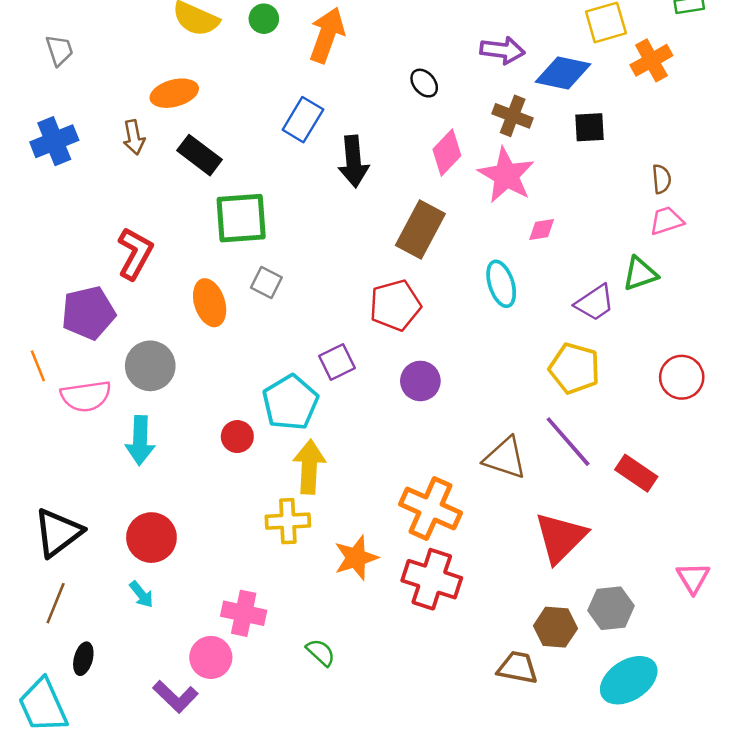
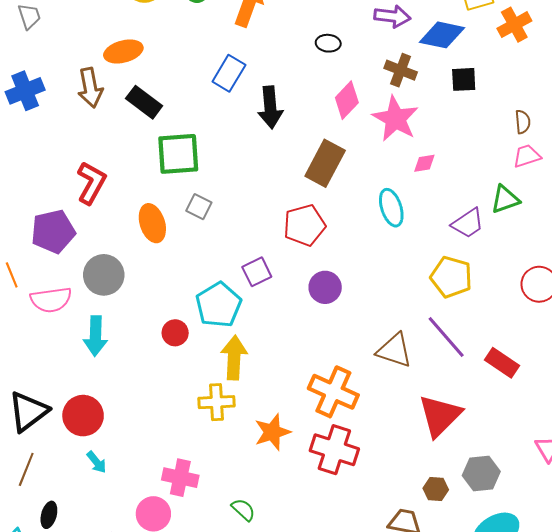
black ellipse: (424, 83) -> (328, 43), turned -45
brown arrow: (134, 137) -> (90, 88), size x1.4
red circle: (151, 538) -> (83, 416), moved
brown hexagon: (555, 627) -> (436, 489), size x0.7

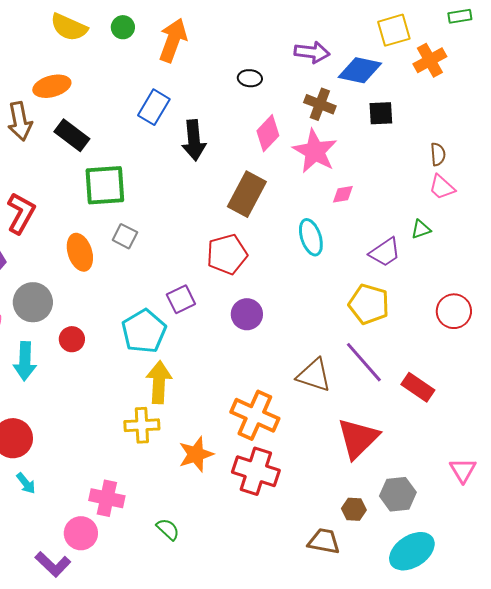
pink trapezoid: (527, 156) -> (442, 187), turned -120
green triangle: (505, 199) -> (421, 229), size x0.7
red circle: (175, 333) -> (72, 339), moved

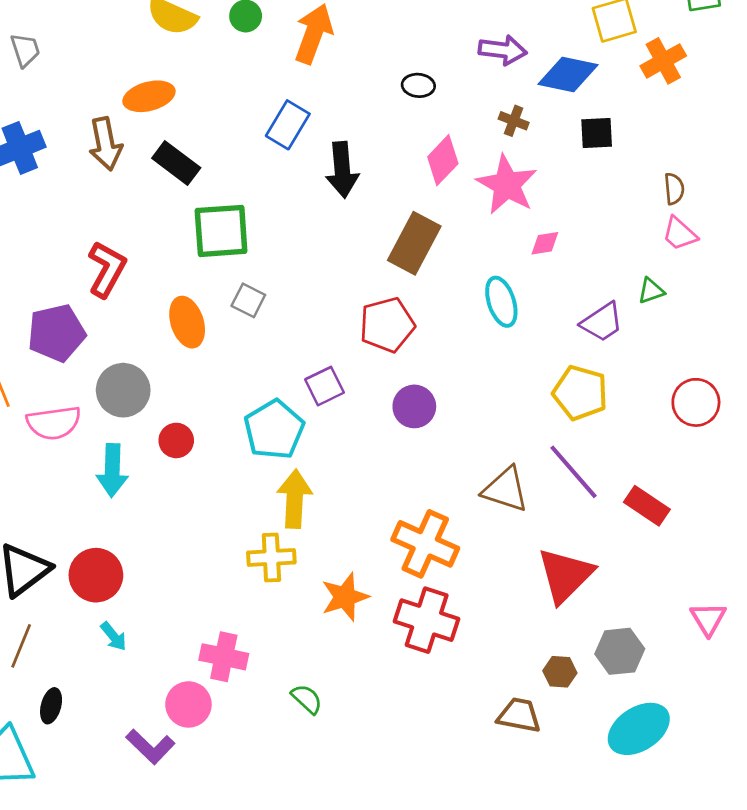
brown cross: (320, 104) -> (514, 121), size x0.7

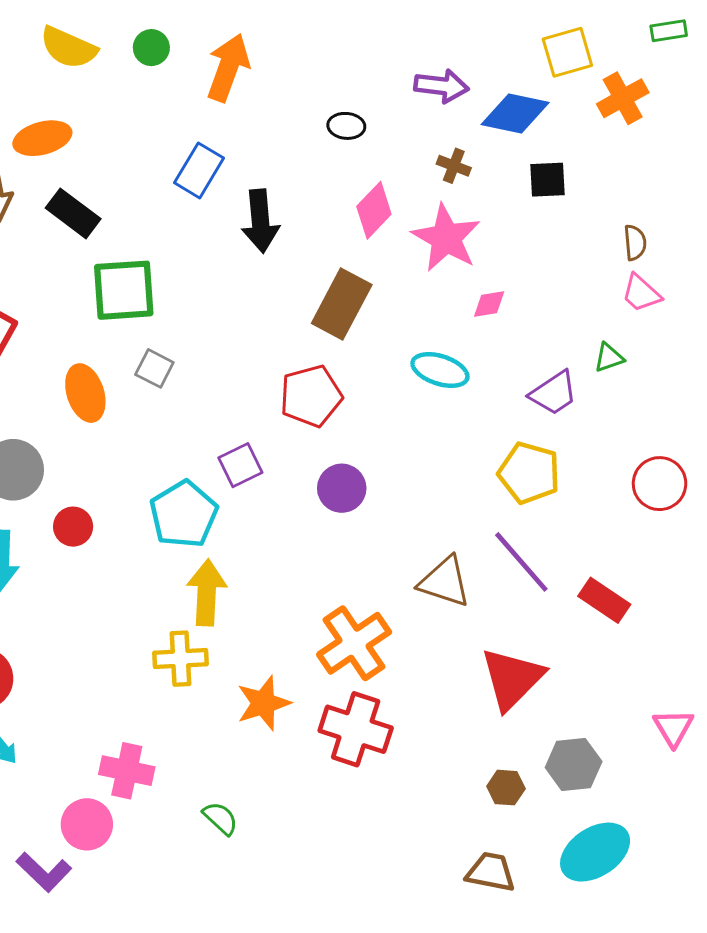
cyan ellipse: (501, 302) -> (440, 370), turned -54
orange cross: (425, 544) -> (354, 643), turned 32
brown trapezoid: (519, 715) -> (491, 872), moved

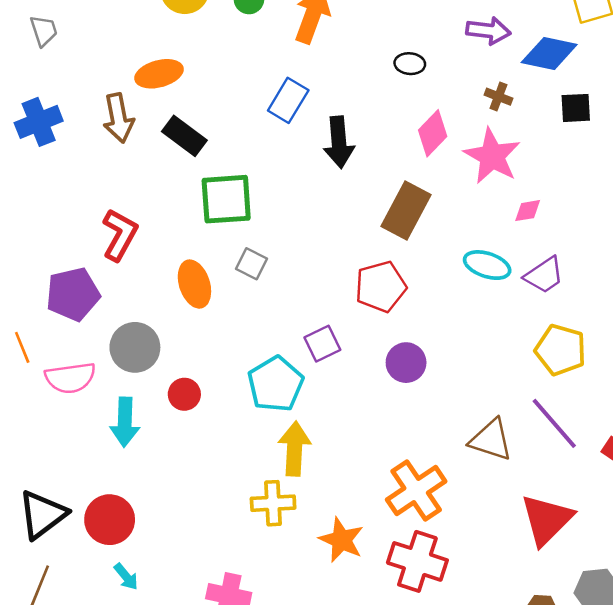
purple trapezoid: (554, 393) -> (544, 275), moved
orange star: (263, 703) -> (341, 540), turned -30

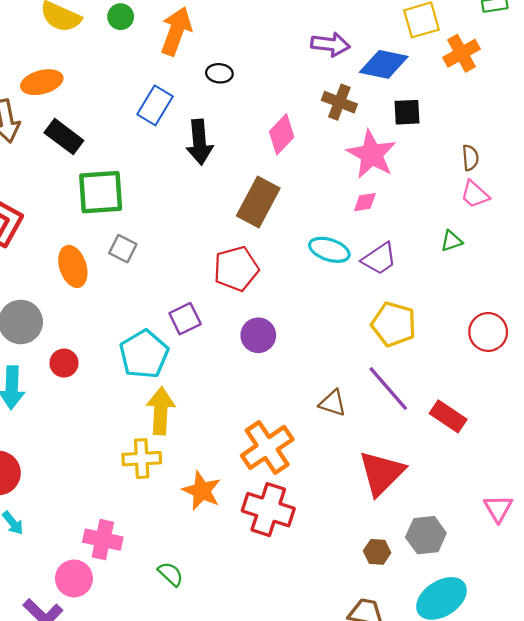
black ellipse: (410, 64) -> (219, 73), moved
brown cross: (498, 97) -> (339, 102), size x1.4
pink star: (492, 156) -> (372, 154), moved
brown triangle: (491, 440) -> (333, 403), size x0.7

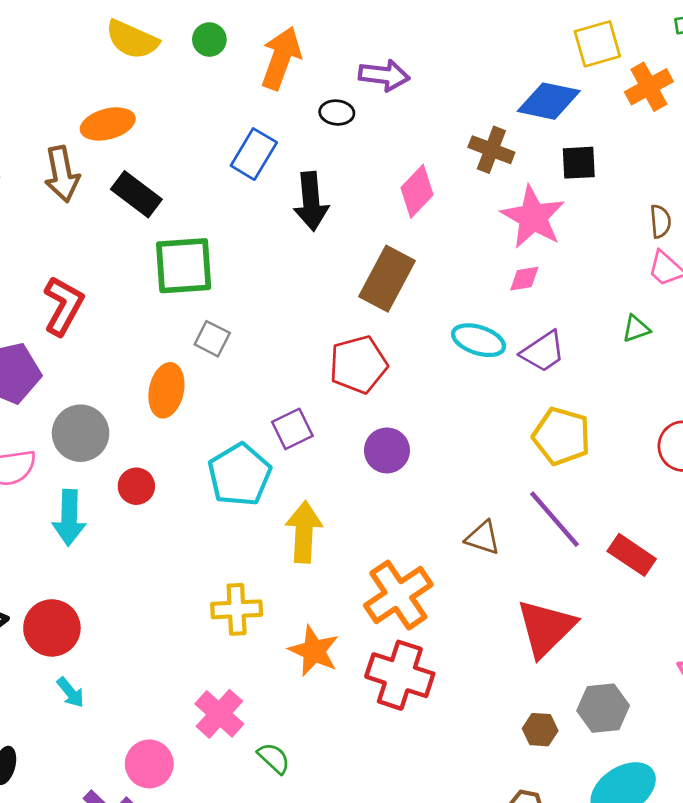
purple arrow: (330, 44) -> (384, 75), moved
orange ellipse: (73, 266) -> (166, 390), moved, turned 30
yellow arrow: (161, 411) -> (304, 532), moved
pink cross: (103, 540) -> (219, 714), moved, turned 30

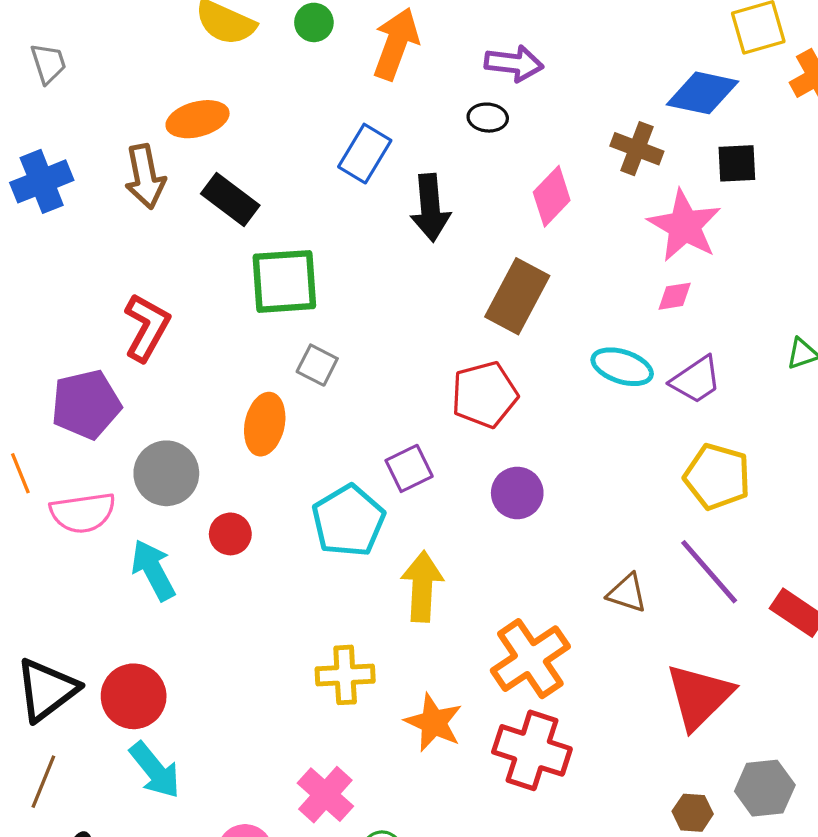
black ellipse: (337, 113) -> (488, 118), moved
cyan arrow: (69, 518) -> (153, 570), turned 150
cyan arrow: (71, 692) -> (155, 770), size x1.6

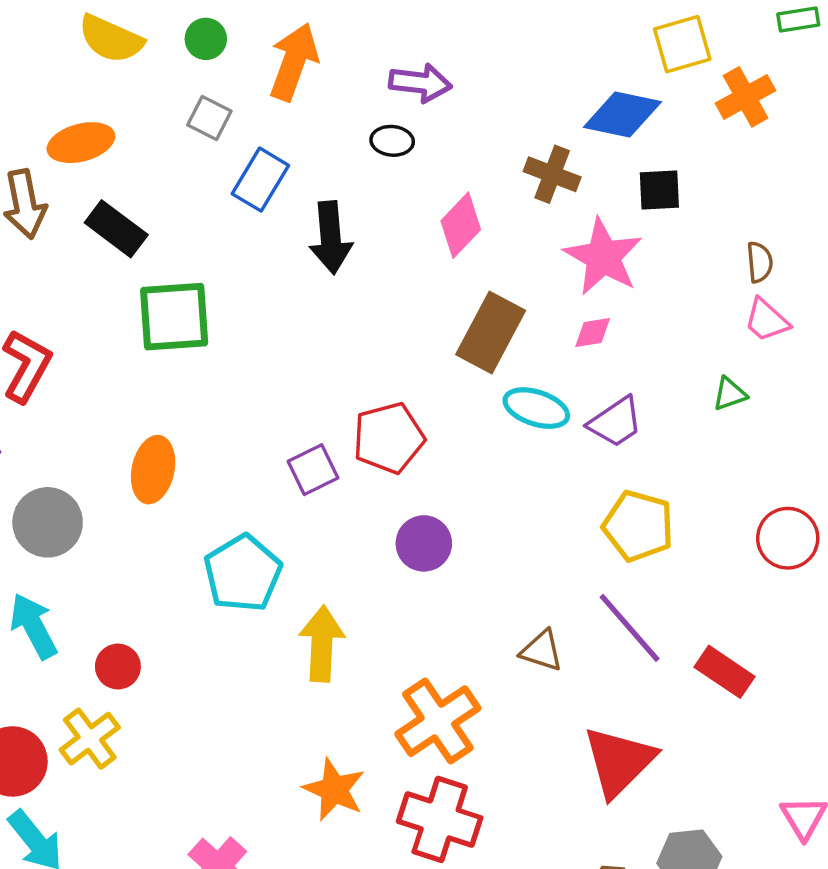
brown rectangle: (517, 296) -> (491, 332), moved
gray square: (317, 365) -> (209, 118), moved
purple square: (409, 468) -> (313, 470), moved
red circle: (230, 534) -> (118, 667), moved
yellow cross: (345, 675) -> (90, 739), moved, turned -34

